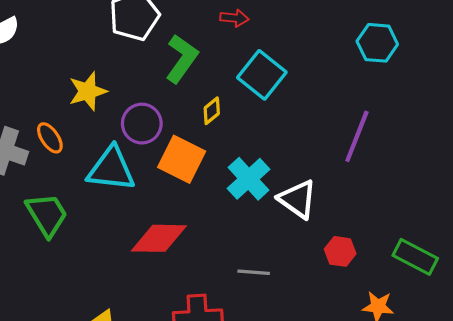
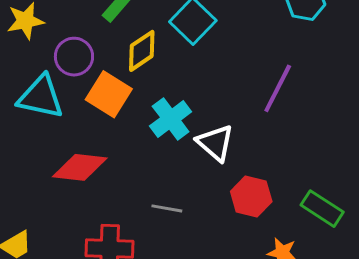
yellow diamond: (212, 111) -> (142, 51), size x1.6
red hexagon: (340, 251) -> (251, 197), size x1.4

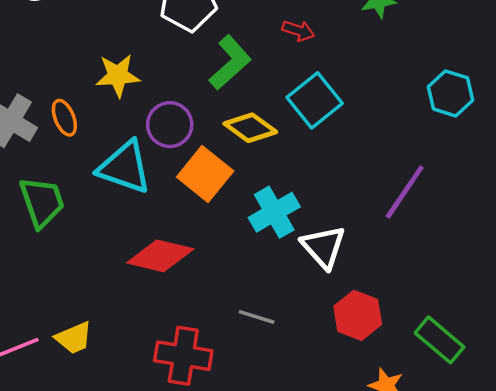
yellow diamond: (142, 51) -> (250, 128), turned 63

